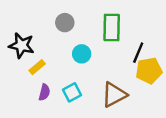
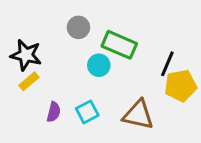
green rectangle: (112, 27) -> (119, 45), moved, turned -68
yellow rectangle: (37, 67) -> (29, 81), moved
brown triangle: (114, 95) -> (138, 115), turned 40

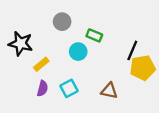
green rectangle: (119, 45) -> (94, 35), size x0.6
yellow rectangle: (29, 81) -> (41, 64), moved
brown triangle: (138, 115) -> (109, 91), size x0.7

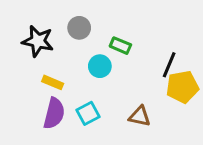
black star: (21, 44) -> (38, 41), moved
yellow rectangle: (41, 64) -> (53, 82), turned 63
purple semicircle: (42, 88) -> (54, 113), size x1.5

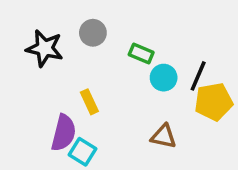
cyan circle: (100, 66) -> (164, 78), moved
yellow rectangle: (53, 82) -> (89, 102), moved, turned 42
cyan square: (88, 113) -> (83, 152), moved, turned -30

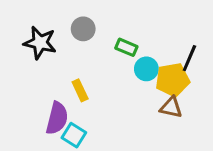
black line: (198, 76) -> (189, 58), moved
yellow pentagon: (214, 102) -> (173, 80), moved
brown triangle: (164, 136) -> (171, 107), moved

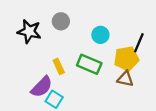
green rectangle: (126, 47) -> (89, 64), moved, size x1.5
cyan circle: (146, 69) -> (100, 35), moved
purple semicircle: (57, 118) -> (42, 87), turned 30

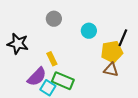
black star: (29, 31) -> (18, 44), moved
green rectangle: (89, 64) -> (63, 81), moved

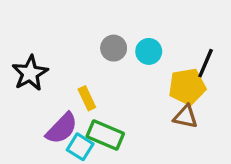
gray circle: (54, 19) -> (114, 48), moved
black star: (18, 44) -> (30, 73), turned 30

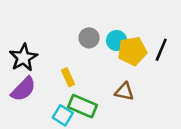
yellow pentagon: (187, 87) -> (132, 51), moved
brown triangle: (186, 117) -> (124, 92), moved
purple semicircle: (62, 128) -> (23, 89), moved

